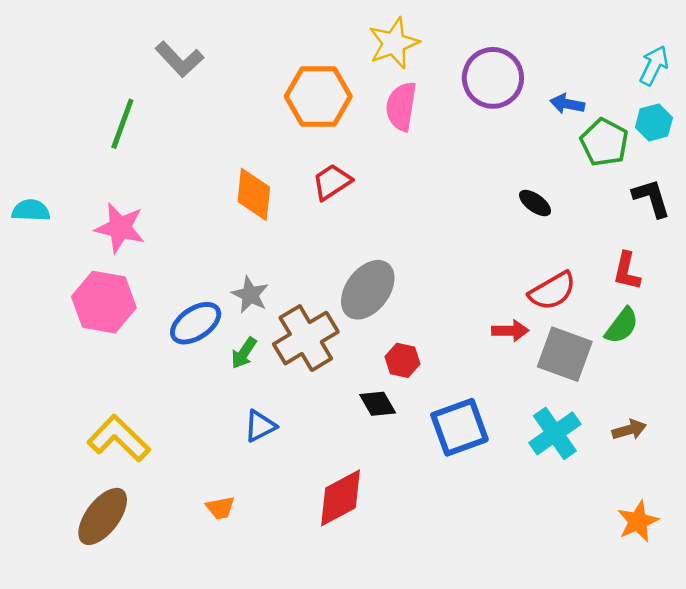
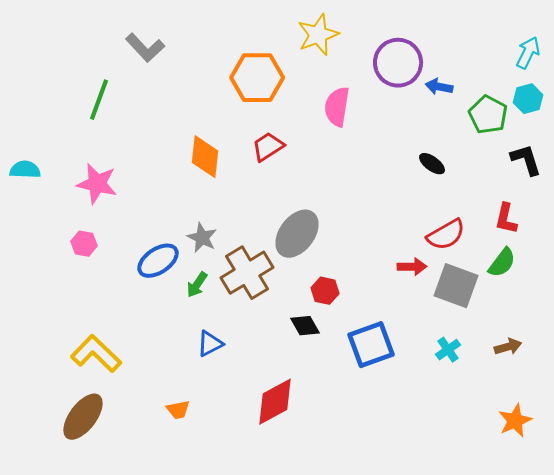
blue arrow: (567, 104) -> (439, 87), moved
pink semicircle: (401, 106) -> (337, 107), moved
pink hexagon: (104, 302) -> (84, 244), size x0.5
cyan cross: (555, 433) -> (448, 350), size x0.6

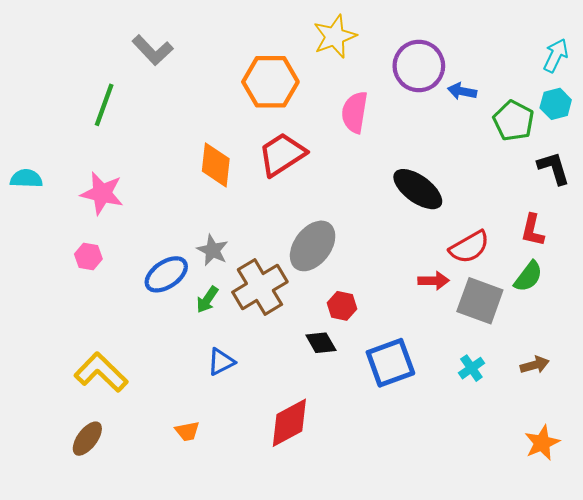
red trapezoid: (268, 147) -> (282, 154), size x1.4
black ellipse: (432, 164) -> (418, 189), moved, size x1.8
brown ellipse: (83, 417) -> (87, 439), size x0.7

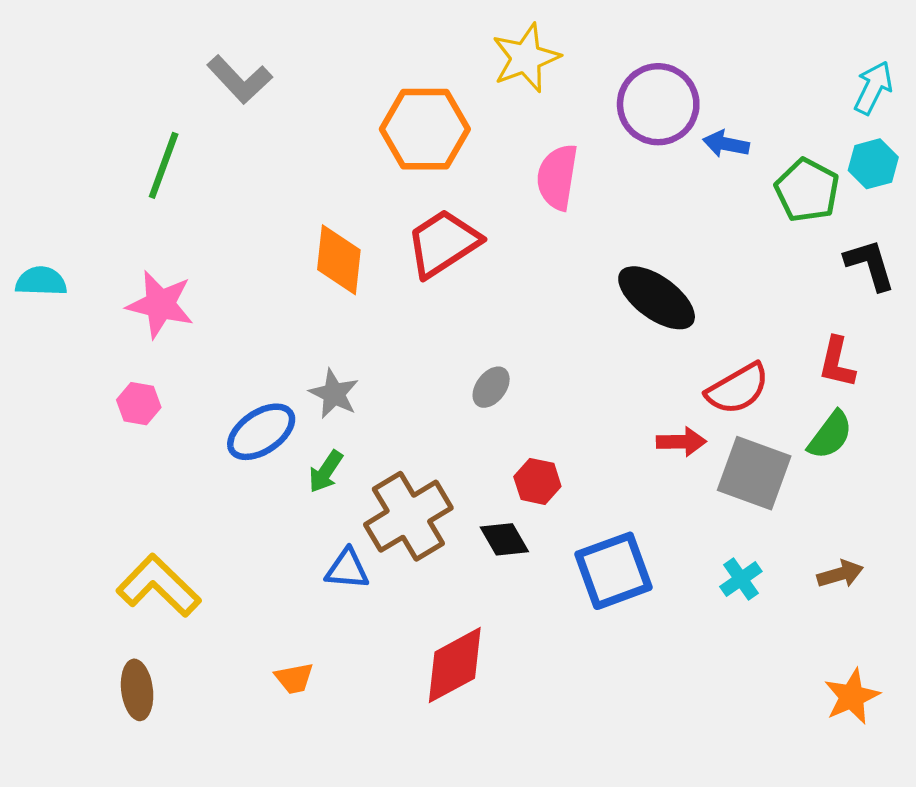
gray ellipse: (313, 246) -> (491, 387), size x0.5
brown cross: (260, 287) -> (408, 516), moved
blue triangle: (221, 362) -> (347, 569), turned 32
brown ellipse: (87, 439) -> (137, 690), turned -44

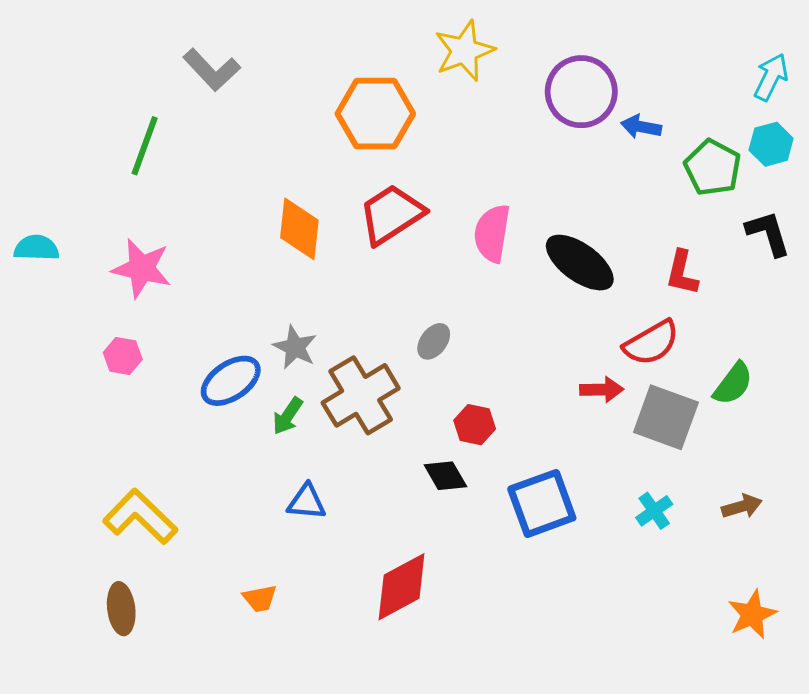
pink semicircle: (557, 177) -> (492, 233), moved
red L-shape: (837, 362) -> (682, 273), moved
brown cross: (408, 516) -> (361, 395), moved

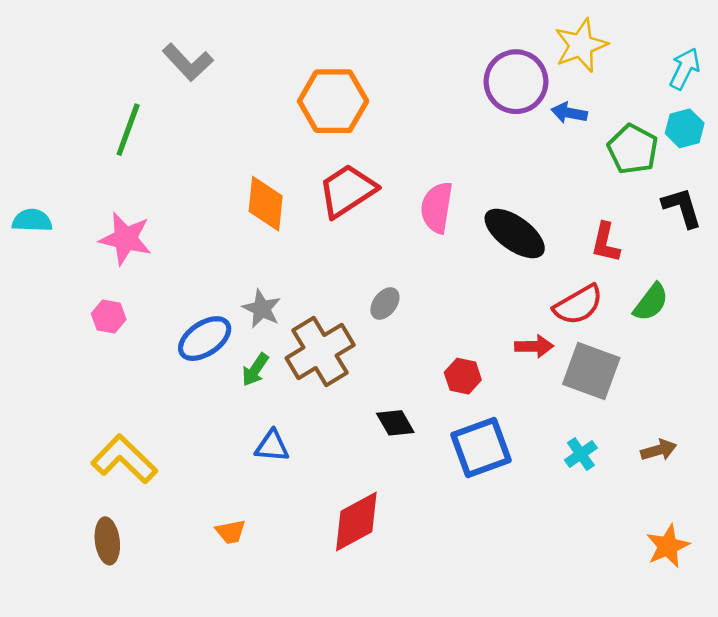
yellow star: (464, 51) -> (581, 45), moved
green semicircle: (733, 384) -> (651, 302), moved
red hexagon: (475, 425) -> (463, 376), moved

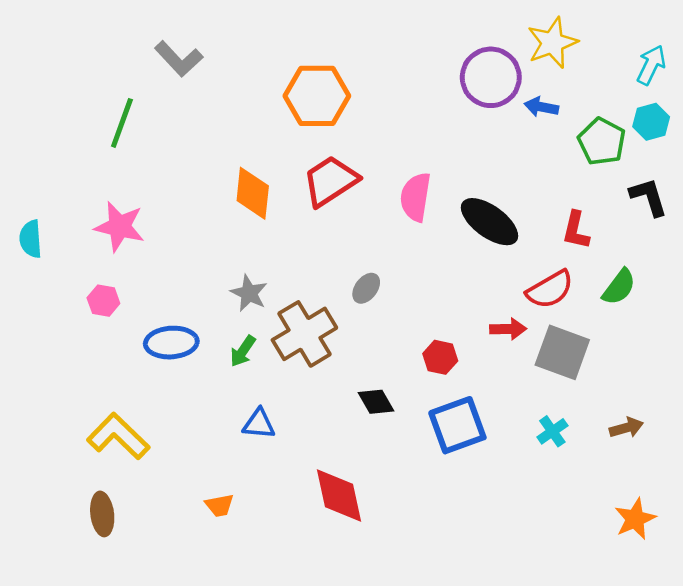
cyan semicircle: (32, 220) -> (31, 239), moved, turned -96
blue ellipse: (205, 339) -> (171, 343), moved, turned 30
red diamond: (356, 521) -> (339, 495), turned -74

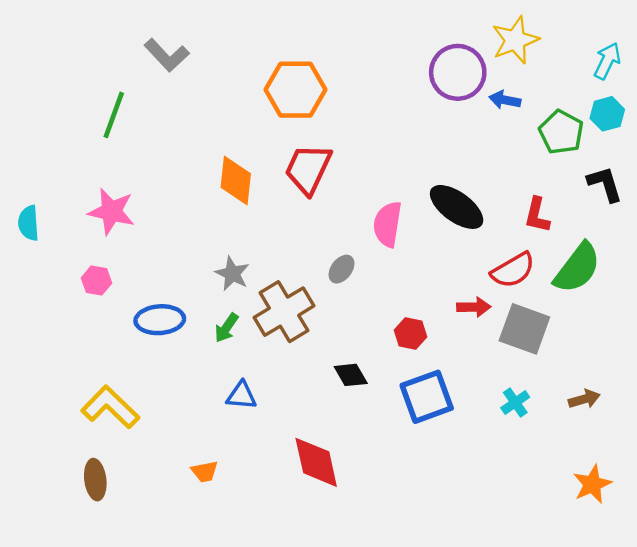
red trapezoid: (330, 181) -> (308, 169), turned -32
pink semicircle: (416, 197) -> (388, 224), moved
green semicircle: (619, 287) -> (577, 268), size x1.5

